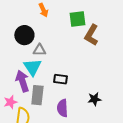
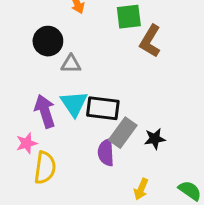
cyan triangle: (32, 67) -> (74, 104), moved
black rectangle: (60, 79) -> (103, 108), size x1.5
gray rectangle: (37, 95) -> (123, 133), moved, turned 30

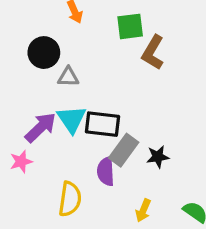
purple arrow: (45, 111) -> (41, 127), turned 64
yellow semicircle: (45, 168) -> (70, 199), moved

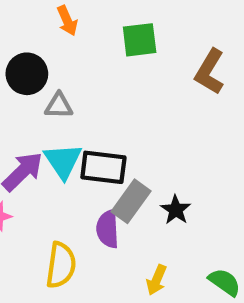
brown L-shape: (153, 53) -> (210, 72), moved
black star: (158, 157) -> (176, 210), turned -30

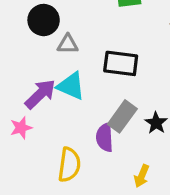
cyan triangle: (63, 161) -> (71, 86), turned -32
black rectangle: (103, 167) -> (121, 63), moved

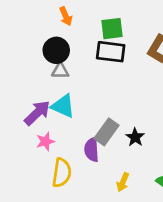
black circle: (44, 20) -> (56, 50), moved
black rectangle: (121, 63) -> (111, 52), moved
pink star: (21, 128) -> (45, 141), moved

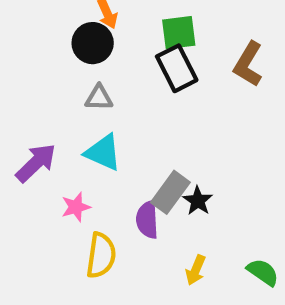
black circle: (56, 50) -> (93, 43), moved
black rectangle: (111, 52) -> (177, 68), turned 56
purple arrow: (37, 113) -> (36, 163), moved
black star: (135, 137) -> (198, 201), moved

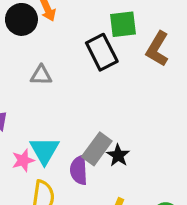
green square: (179, 33) -> (123, 24), moved
black circle: (93, 43) -> (21, 19), moved
cyan triangle: (103, 152) -> (44, 150), moved, turned 36

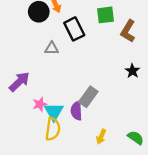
black rectangle: (102, 52) -> (74, 29), moved
cyan triangle: (44, 150) -> (54, 112), moved
black star: (118, 155) -> (132, 71), moved

